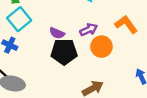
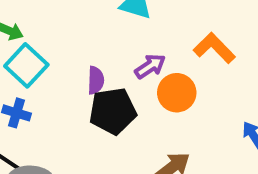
purple semicircle: (57, 33) -> (96, 80), turned -104

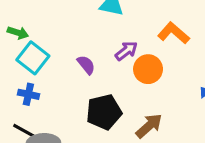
purple semicircle: (96, 80) -> (86, 65), turned -36
black pentagon: (113, 111) -> (104, 112), moved

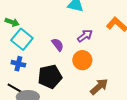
orange circle: (148, 69) -> (82, 60), moved
black pentagon: (104, 112) -> (50, 77), moved

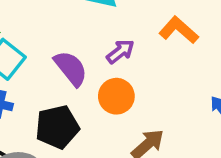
purple semicircle: (58, 45) -> (71, 68), size x1.5

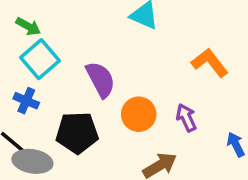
purple arrow: (120, 52) -> (186, 118), moved, turned -88

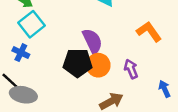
purple semicircle: (100, 80) -> (92, 41), moved
black pentagon: (77, 133) -> (78, 63), moved

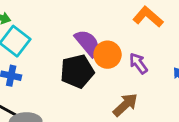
orange circle: (98, 65) -> (108, 55), moved

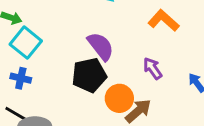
orange circle: (108, 55) -> (119, 98), moved

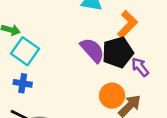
orange L-shape: (164, 21) -> (127, 24), moved, turned 96
black pentagon: (89, 75) -> (118, 52), moved

